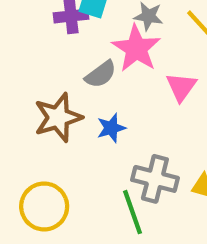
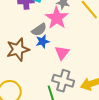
pink triangle: (181, 87) -> (62, 53), moved
blue star: (111, 128) -> (43, 41), moved

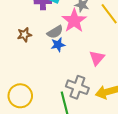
brown star: (18, 49) -> (24, 35), moved, size x0.6
pink triangle: (62, 53) -> (97, 58), moved

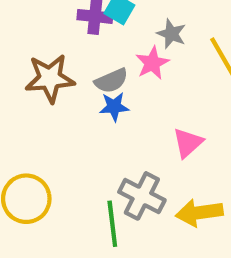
pink star: (74, 21) -> (152, 63), size x0.7
brown star: (24, 35) -> (50, 78), size x1.6

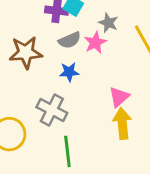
gray semicircle: (111, 81) -> (70, 40), moved
gray cross: (142, 196) -> (52, 110), moved
yellow arrow: (199, 213) -> (122, 123), moved, turned 92

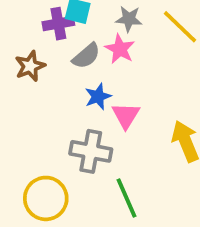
brown star: (26, 52) -> (30, 66), moved, size x0.7
pink triangle: (119, 97) -> (126, 115), moved

